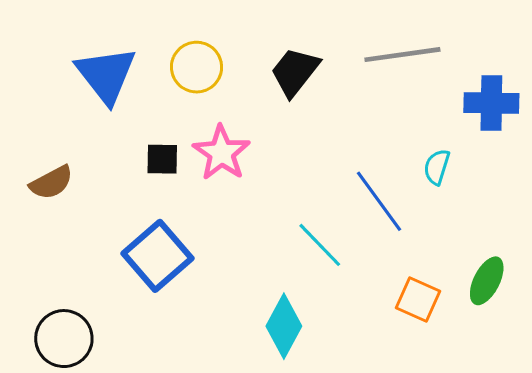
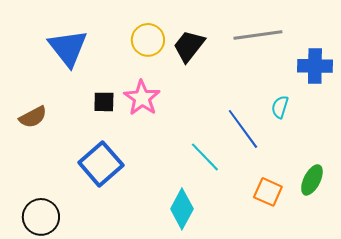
yellow circle: (197, 67) -> (148, 40), moved

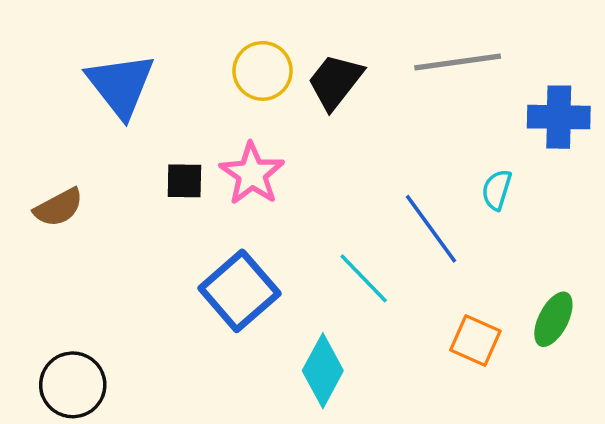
blue square: (101, 164) -> (239, 291), moved

